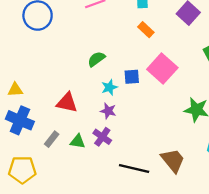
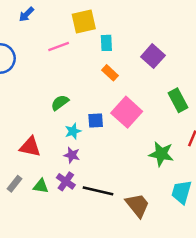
black line: (134, 169) -> (98, 191), moved

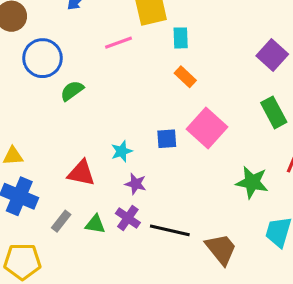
purple square: (153, 56) -> (272, 55), moved
green semicircle: (60, 103) -> (72, 91), moved
cyan star: (73, 131) -> (122, 151), moved

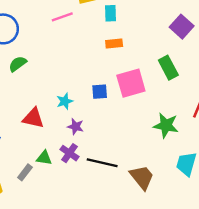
orange rectangle: (185, 77) -> (114, 43), turned -49
green semicircle: (72, 91) -> (18, 64), moved
green rectangle: (274, 112) -> (168, 68), moved
pink square: (207, 128) -> (131, 83), turned 32
gray rectangle: (61, 221) -> (25, 172), moved

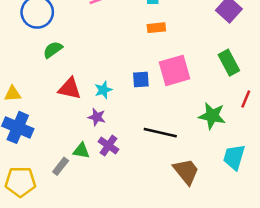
green rectangle: (168, 68) -> (229, 63), moved
red triangle: (33, 118) -> (70, 89), moved
purple star: (76, 127) -> (97, 117), moved
black line: (102, 163) -> (160, 133), moved

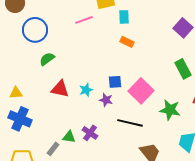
orange rectangle: (156, 28) -> (127, 42), turned 32
pink square: (175, 70) -> (141, 91), moved, turned -30
purple star: (97, 117) -> (106, 100), moved

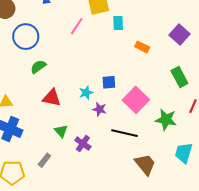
pink line: (84, 20) -> (77, 26), turned -36
orange rectangle: (127, 42) -> (142, 47), moved
blue square: (115, 82) -> (109, 82), moved
cyan star: (86, 90) -> (86, 93), moved
green triangle: (69, 137) -> (61, 131), moved, turned 40

